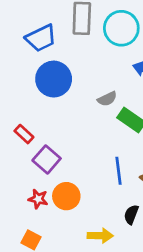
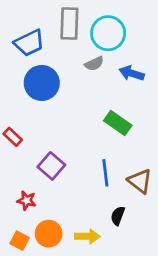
gray semicircle: (107, 99) -> (94, 64), moved
purple square: (47, 159) -> (51, 166), moved
orange circle: (66, 196) -> (49, 234), moved

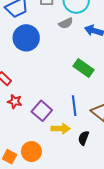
purple square: (51, 166) -> (42, 111), moved
red star: (27, 200) -> (15, 101), moved
yellow arrow: (87, 236) -> (61, 129), moved

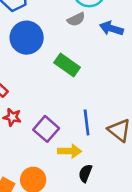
green rectangle: (84, 68) -> (67, 65), moved
black semicircle: (84, 138) -> (85, 173), moved

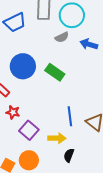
blue circle: (27, 38) -> (23, 66), moved
purple square: (46, 129) -> (29, 130), moved

